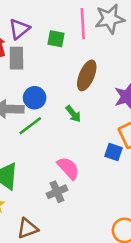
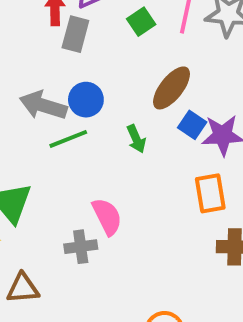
green square: (56, 39) -> (141, 22), turned 30
blue square: (113, 152) -> (192, 125), moved

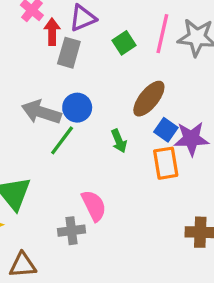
green line: (68, 139) -> (62, 140), turned -32
orange rectangle: (210, 193) -> (166, 163), moved

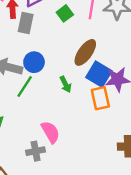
blue square: (166, 130) -> (99, 74), size x1.5

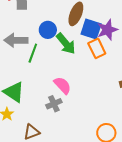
blue circle: (34, 62) -> (48, 30), moved
green arrow: (66, 84) -> (66, 44), size x1.6

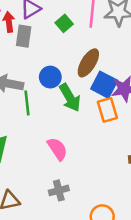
green line: (33, 53) -> (27, 103), turned -36
gray cross: (54, 104) -> (59, 190), moved

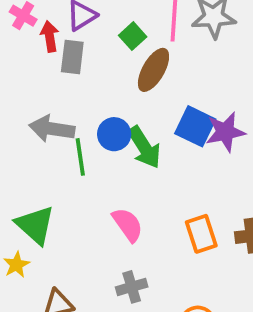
brown ellipse: (88, 63) -> (153, 70), moved
blue circle: (50, 77) -> (114, 134), moved
orange rectangle: (107, 110) -> (201, 234), moved

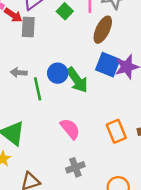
red arrow: (50, 36) -> (13, 15), turned 138
brown ellipse: (153, 70) -> (103, 30), moved
gray arrow: (52, 129) -> (19, 73), size x0.6

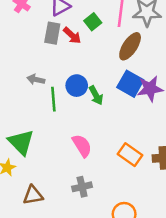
red arrow: (13, 15) -> (72, 35), moved
green arrow: (77, 80) -> (96, 95), size x0.7
orange rectangle: (116, 131) -> (130, 155), turned -40

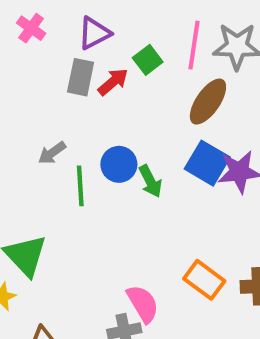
red arrow: (72, 35) -> (113, 82), turned -84
gray arrow: (36, 79) -> (52, 153), turned -49
pink semicircle: (82, 146) -> (143, 304), moved

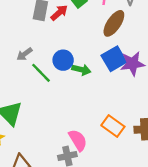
blue square: (207, 163) -> (114, 59), turned 30
green arrow: (150, 181) -> (81, 70), turned -48
green line: (80, 186) -> (41, 73), turned -40

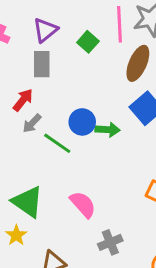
red arrow: (59, 13) -> (23, 100), moved
pink semicircle: (78, 140) -> (83, 204), moved

